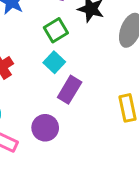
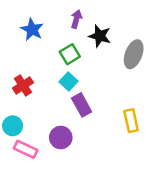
purple rectangle: (70, 90) -> (82, 105), turned -60

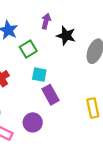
green square: (70, 54) -> (28, 49), moved
cyan square: (69, 82) -> (39, 75), turned -32

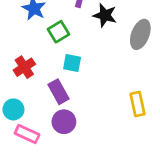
purple rectangle: (50, 95) -> (58, 92), moved

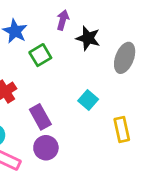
cyan square: (72, 63) -> (88, 100), moved, turned 30

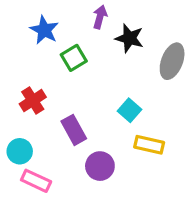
yellow rectangle: (122, 129) -> (149, 145), moved, turned -65
purple circle: (46, 148) -> (100, 166), moved

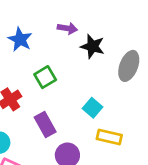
purple arrow: (100, 17) -> (67, 28), turned 84
green square: (74, 58) -> (45, 77), moved

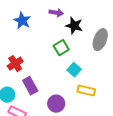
green square: (45, 77) -> (61, 48), moved
purple rectangle: (45, 124) -> (30, 86), moved

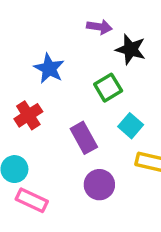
blue star: (22, 21) -> (49, 68), moved
purple rectangle: (30, 86) -> (84, 138), moved

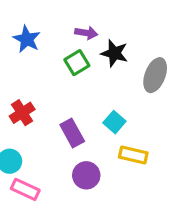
blue star: (49, 68) -> (27, 39), moved
green square: (108, 88) -> (77, 63), moved

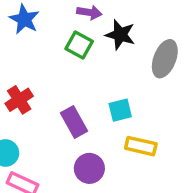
green square: (77, 63) -> (79, 45), turned -30
cyan square: (114, 122) -> (120, 110), turned 35

